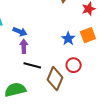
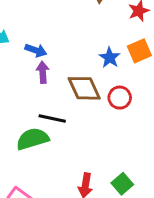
black line: (32, 65) -> (52, 119), moved
brown diamond: (55, 79) -> (84, 88), moved, turned -45

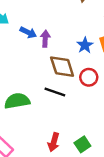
purple arrow: (43, 72) -> (45, 39), moved
black line: (52, 119) -> (55, 92), moved

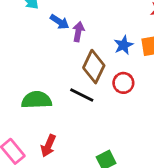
brown diamond: (62, 67) -> (94, 67), turned 36
red arrow: (54, 142) -> (48, 146), moved

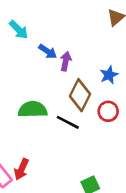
green semicircle: (37, 100) -> (33, 109), moved
red arrow: (48, 146) -> (21, 169), moved

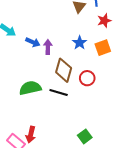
blue star: (109, 75) -> (80, 43), moved

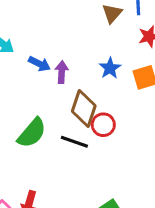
red circle: (87, 78) -> (103, 125), moved
green semicircle: (30, 88) -> (32, 133), turned 140

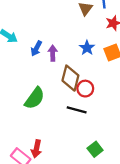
blue arrow: (39, 64) -> (36, 48), turned 96
black line: (74, 142) -> (77, 110), moved

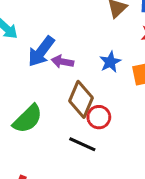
blue arrow: (36, 48) -> (41, 51), size x1.5
purple arrow: (53, 53) -> (62, 62), turned -88

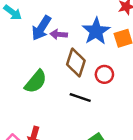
blue star: (110, 62) -> (96, 31), size x1.6
red circle: (99, 117) -> (104, 74), moved

